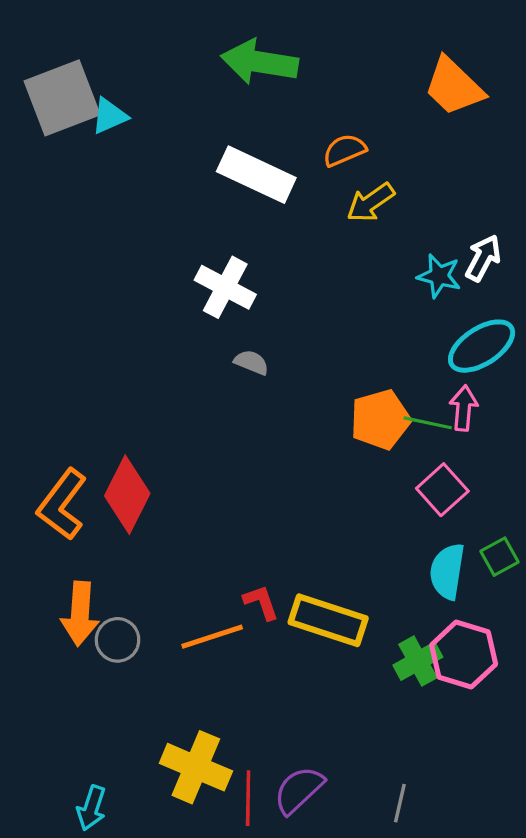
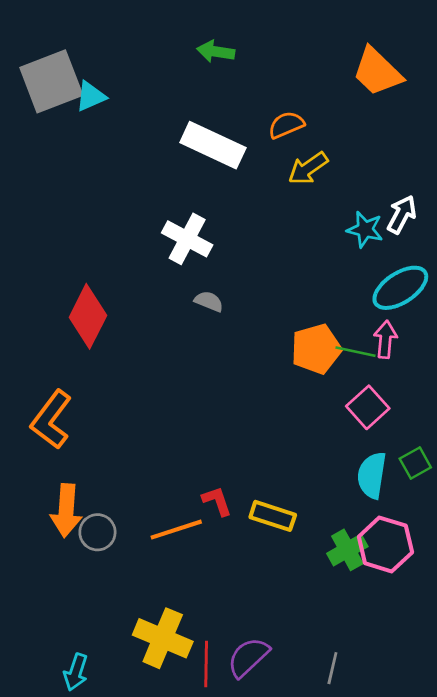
green arrow: (260, 62) -> (216, 51), size x0.6
red diamond: (127, 495) -> (88, 316), moved
yellow rectangle: (328, 620) -> (273, 516), size x0.7

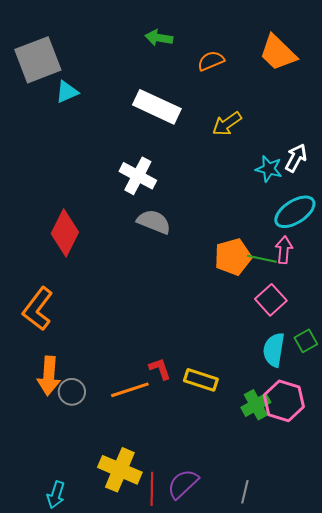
cyan triangle: (91, 96) -> (67, 92), moved
orange semicircle: (286, 125) -> (211, 61), moved
gray semicircle: (209, 301) -> (154, 222), size x1.6

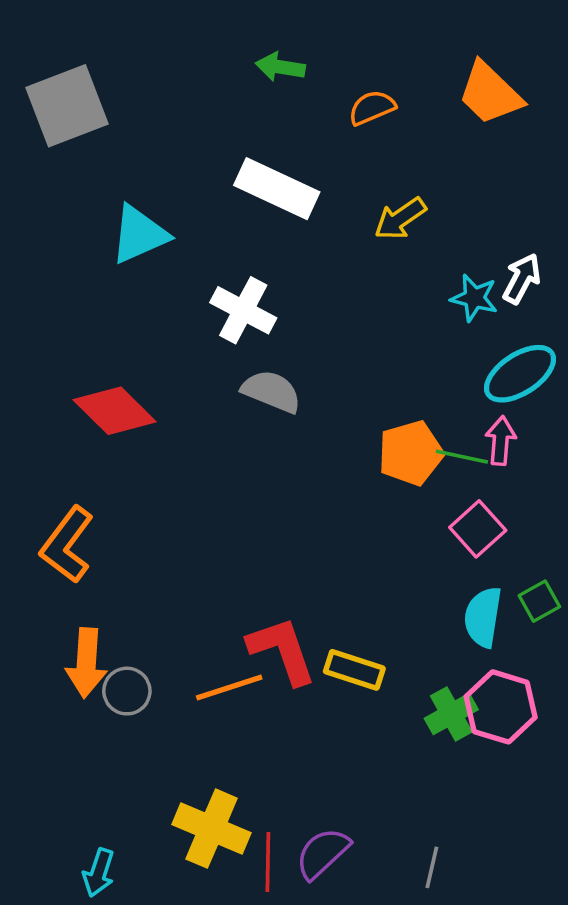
cyan triangle: (67, 92) -> (139, 234), moved, size x1.5
red diamond: (65, 233) -> (115, 411), turned -72
red L-shape: (160, 369) -> (282, 650), size x1.8

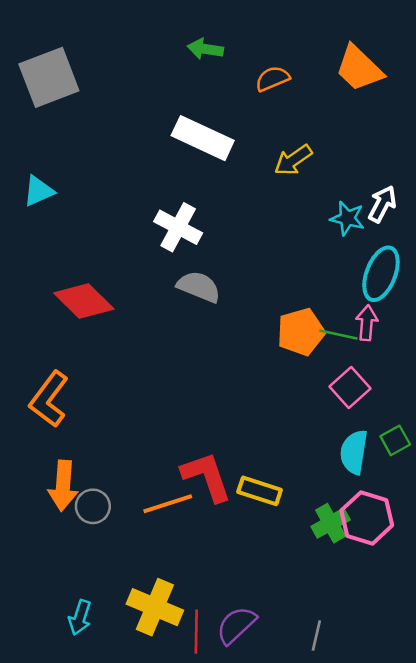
cyan triangle: (139, 234) -> (39, 191), moved, size x0.7
cyan ellipse: (520, 374) -> (381, 274), turned -36
cyan arrow: (99, 873) -> (80, 617), moved

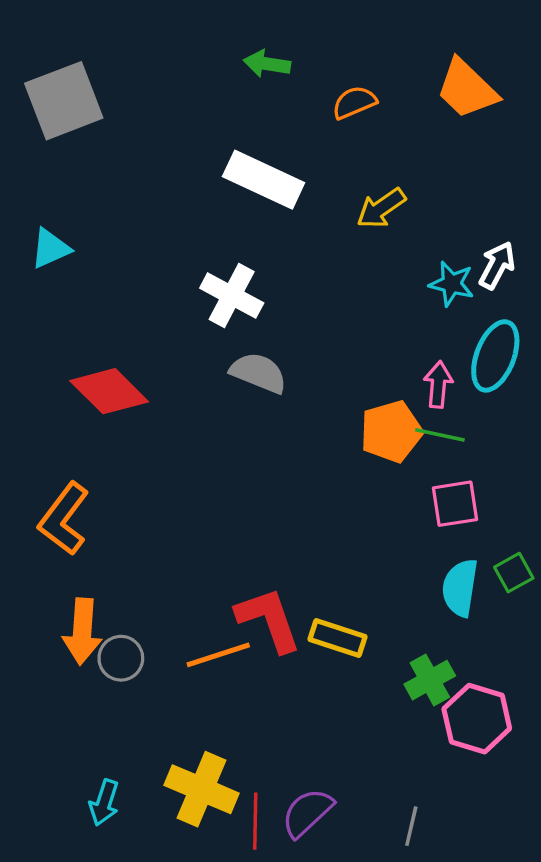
pink arrow: (367, 323) -> (438, 385), moved
pink square: (350, 387) -> (455, 504), turned 33
pink hexagon: (367, 518) -> (477, 719), moved

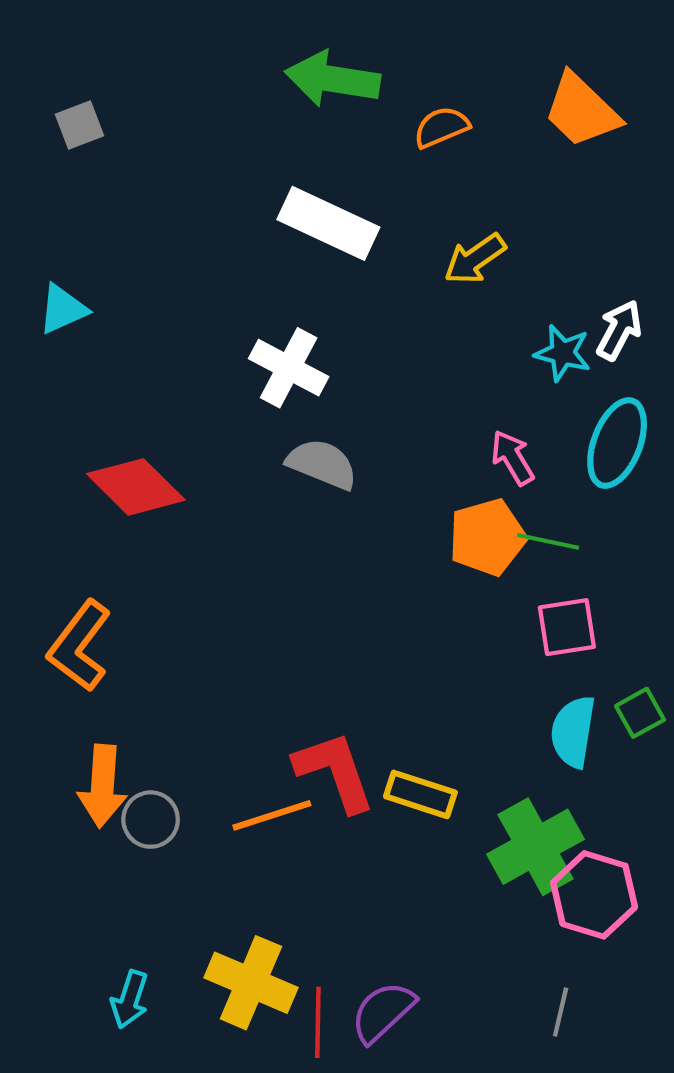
green arrow: (267, 64) -> (333, 79), size x1.6
gray square: (64, 101) -> (79, 125), size x0.5
pink arrow: (438, 385) -> (512, 458), moved, turned -36
green cross: (430, 680) -> (535, 847), size x1.5
gray line: (411, 826) -> (561, 1012), moved

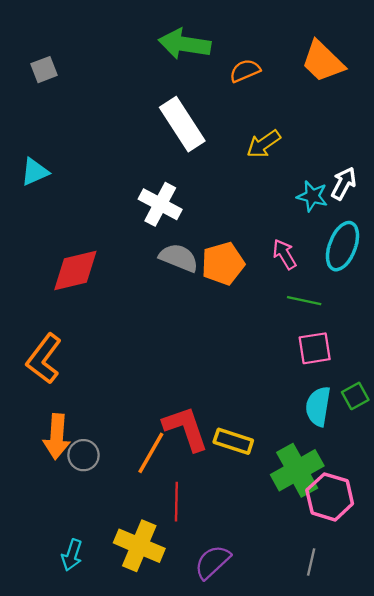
white rectangle: (328, 223) -> (182, 124), turned 32
red diamond: (136, 487) -> (75, 270), turned -58
orange pentagon: (487, 537) -> (223, 264), moved
orange line: (272, 815) -> (151, 453), turned -42
red line: (318, 1022) -> (176, 502), moved

